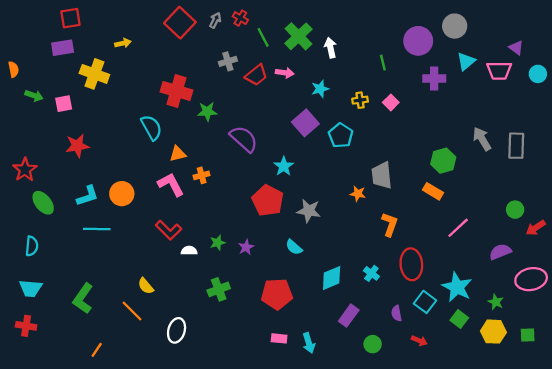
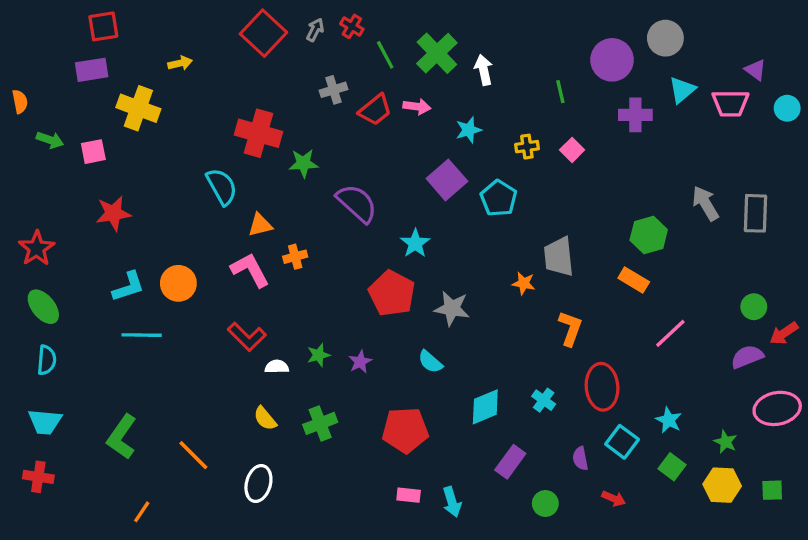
green ellipse: (43, 203) -> (43, 307), moved
purple semicircle: (500, 252) -> (747, 357), moved
yellow semicircle: (146, 286) -> (265, 418), moved
cyan star: (457, 287) -> (669, 420), size x0.6

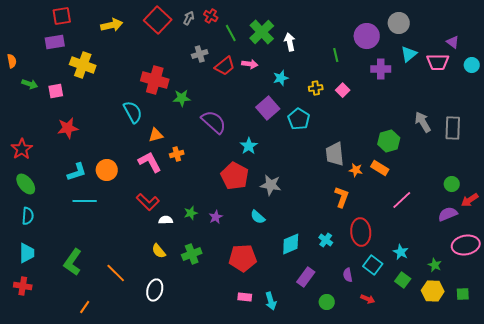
yellow arrow: (180, 63) -> (112, 25), moved, size x1.5
orange star: (524, 283) -> (356, 170), moved
cyan trapezoid: (45, 422) -> (27, 253), turned -95

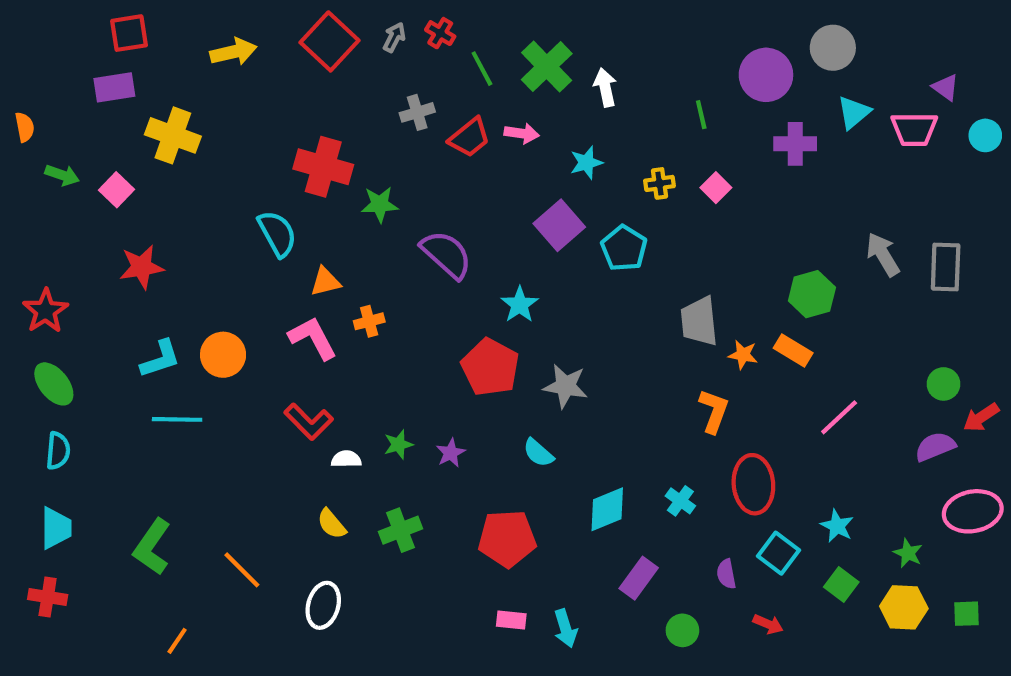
pink square: (56, 91) -> (116, 190), turned -35

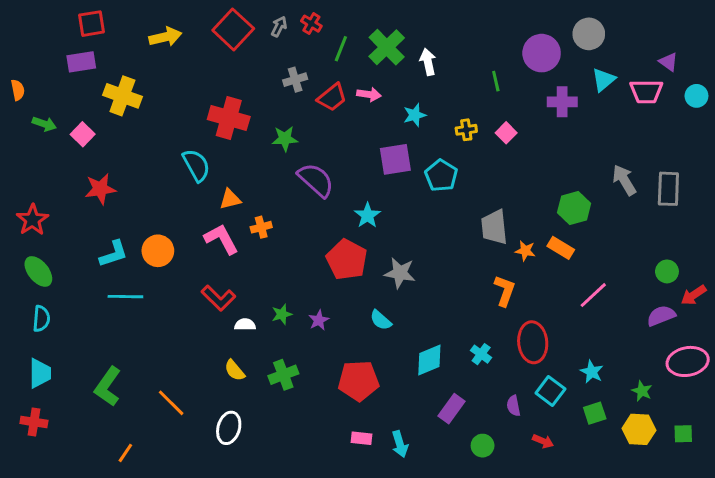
green line: (482, 69) -> (341, 49), turned 50
green star: (380, 204) -> (285, 139), moved
purple square: (559, 225) -> (395, 159), turned 32
green square: (841, 584) -> (595, 413), turned 35

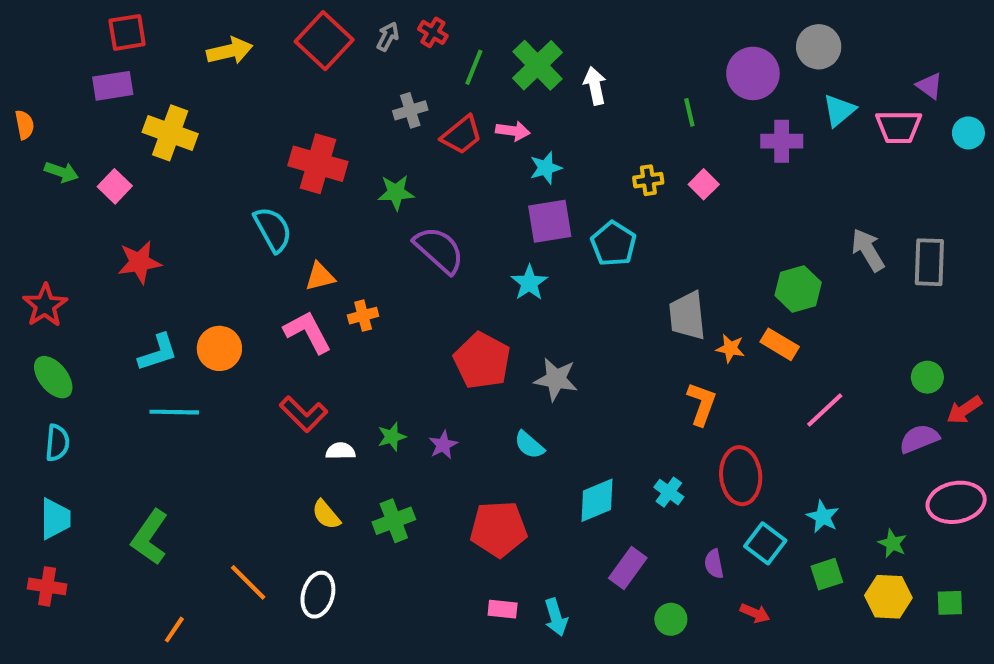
cyan star: (415, 115) -> (546, 168), moved
cyan star: (367, 215) -> (529, 283), moved
orange line: (171, 403) -> (248, 582), moved

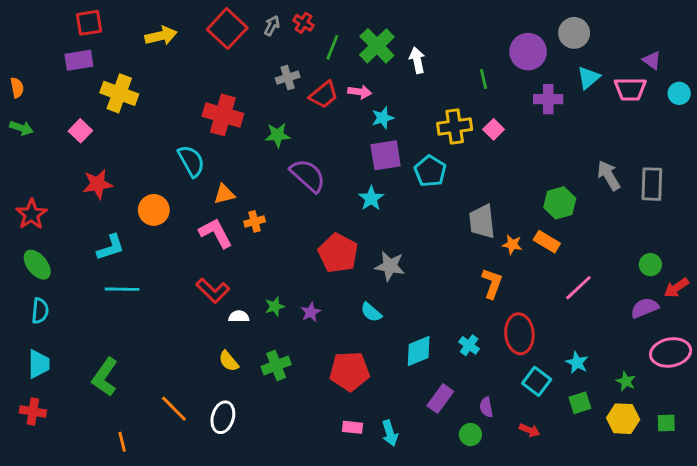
green arrow: (61, 172) -> (21, 128), moved
yellow cross: (648, 180) -> (455, 126), size x1.6
orange circle: (219, 348) -> (154, 210), moved
purple semicircle: (714, 564) -> (486, 407), moved
orange line: (174, 630) -> (122, 442), turned -48

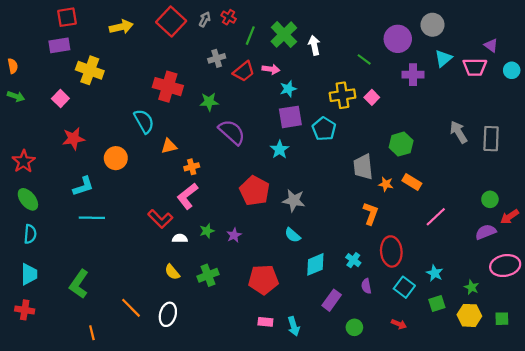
green line: (483, 79) -> (364, 59), turned -40
green hexagon: (560, 203) -> (401, 144), moved
pink L-shape: (216, 233) -> (187, 196), moved, turned -100
cyan semicircle: (371, 312) -> (293, 235), moved
purple semicircle: (486, 407) -> (366, 286), moved

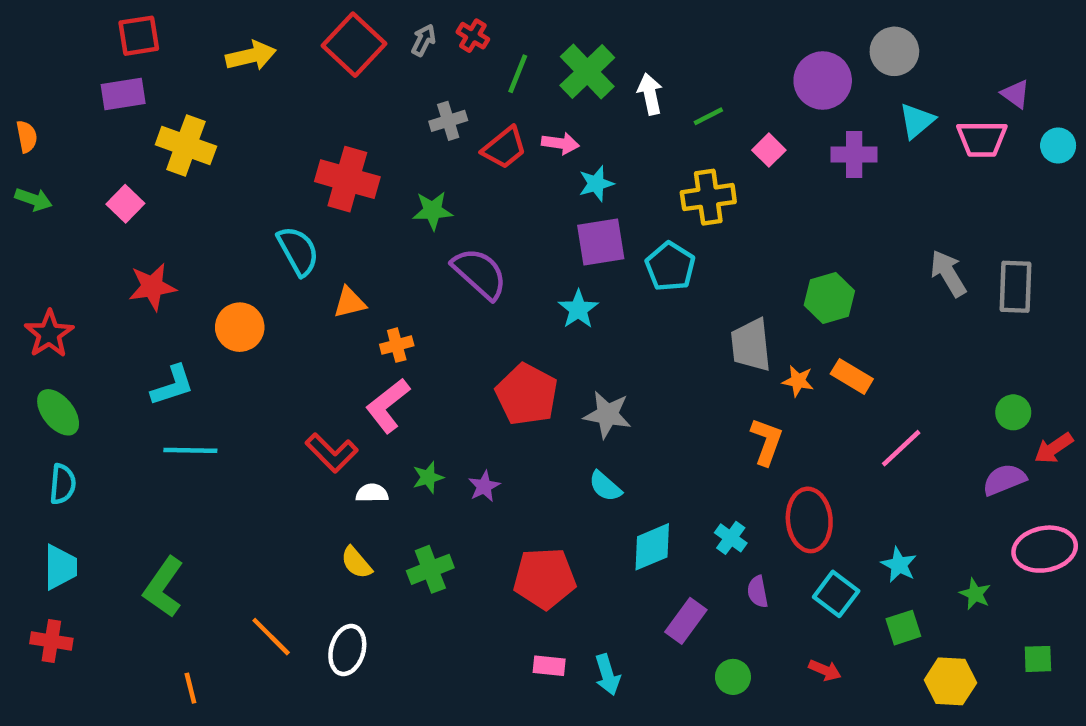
green line: (364, 59) -> (708, 116), moved, turned -64
pink square: (372, 97) -> (769, 150), moved
yellow hexagon: (469, 315) -> (950, 681), moved

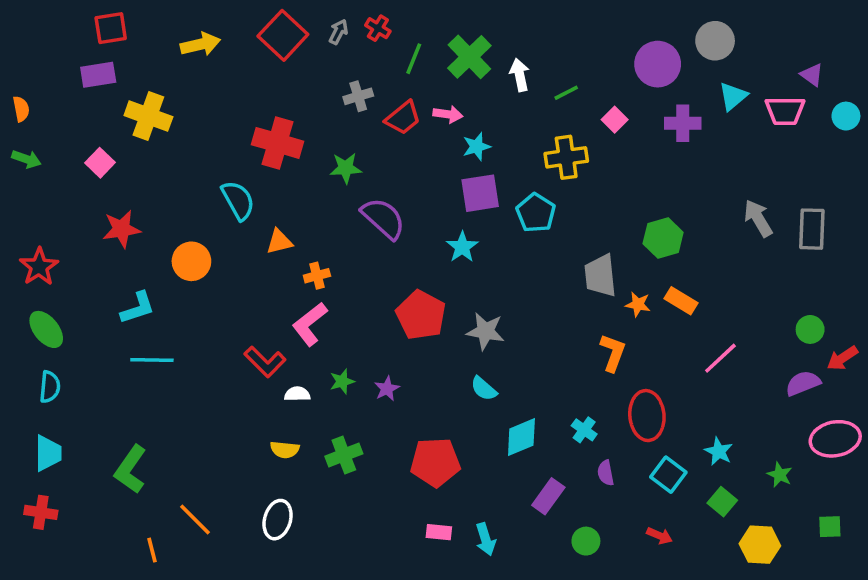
yellow semicircle: (356, 563) -> (285, 450), turned -44
green square: (903, 628) -> (722, 502), turned -32
orange line: (271, 637) -> (195, 520), moved

